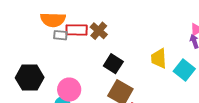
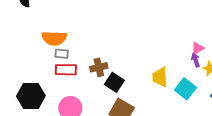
red rectangle: (77, 30) -> (66, 70), moved
brown cross: (99, 31) -> (99, 67), moved, turned 36

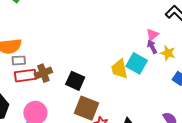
brown cross: (99, 67) -> (43, 73), moved
cyan square: (185, 89) -> (137, 63), moved

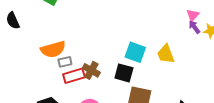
cyan square: (137, 63) -> (135, 52), moved
brown cross: (43, 73) -> (91, 70), turned -30

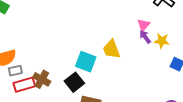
yellow trapezoid: (166, 54) -> (111, 49), moved
black square: (124, 73) -> (74, 82), turned 36

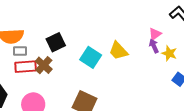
yellow trapezoid: (111, 49) -> (118, 51), turned -35
black square: (74, 82) -> (56, 42), moved

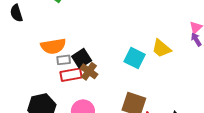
black square: (56, 42) -> (82, 58), moved

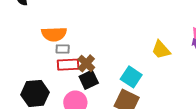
black square: (82, 58) -> (89, 80), moved
cyan square: (135, 58) -> (131, 77), moved

